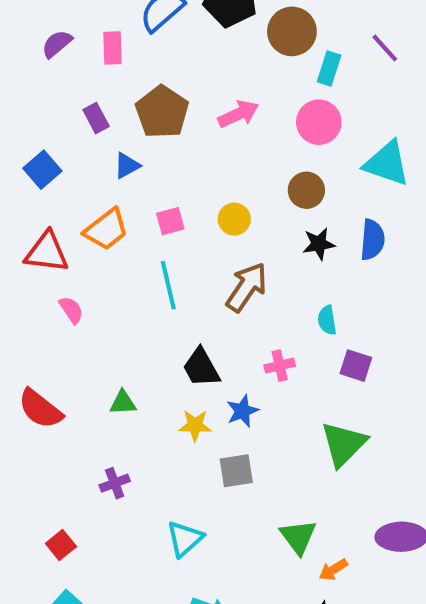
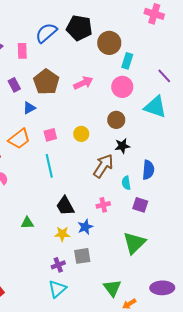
purple line: (385, 48) -> (164, 76), moved
blue semicircle: (372, 240) -> (148, 170), moved
brown arrow: (247, 287) -> (103, 166), moved
purple cross: (115, 483) -> (58, 265), moved

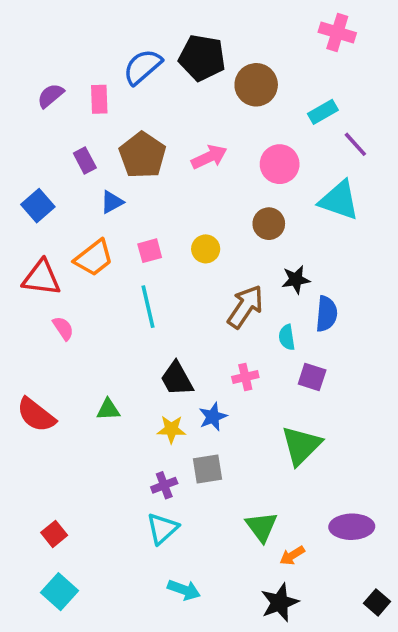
cyan rectangle: (127, 61) -> (323, 112), moved, turned 42
black star: (122, 146) -> (296, 280), moved

